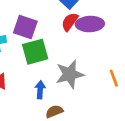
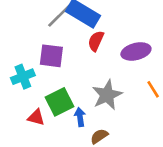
purple ellipse: (90, 24) -> (136, 51), moved
green square: (35, 52) -> (60, 102), moved

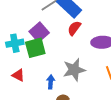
purple square: (51, 56) -> (39, 32), turned 30
green square: (60, 102) -> (35, 48), moved

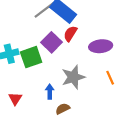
purple square: (39, 32) -> (52, 42), moved
red triangle: (18, 75) -> (15, 99), moved, turned 40

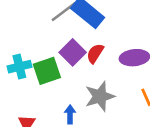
red semicircle: (70, 34) -> (95, 53), moved

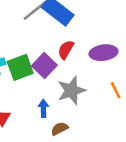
purple square: (73, 52) -> (44, 66), moved

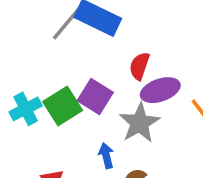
red semicircle: (66, 50) -> (139, 66), moved
purple ellipse: (103, 53) -> (160, 90), moved

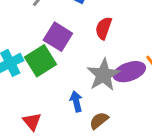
purple ellipse: (160, 90) -> (129, 72), moved
purple square: (95, 97) -> (58, 37), moved

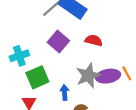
red semicircle: (104, 28) -> (94, 40), turned 77
green square: (41, 61) -> (37, 77), moved

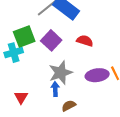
gray star: (88, 76) -> (61, 73), moved
green square: (37, 77) -> (24, 36), moved

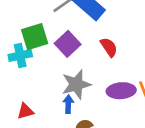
red semicircle: (85, 41) -> (109, 47), turned 35
red triangle: (21, 97) -> (25, 111), turned 40

